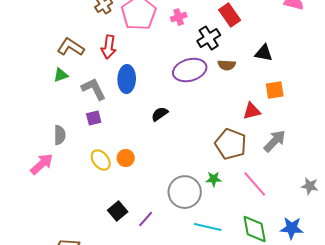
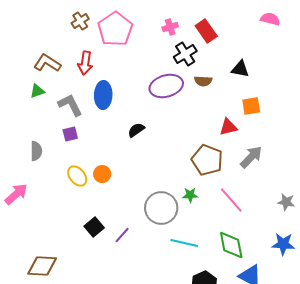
pink cross: (179, 17) -> (170, 27), moved
pink arrow: (42, 164) -> (16, 194), moved
blue star: (292, 228) -> (283, 244), moved

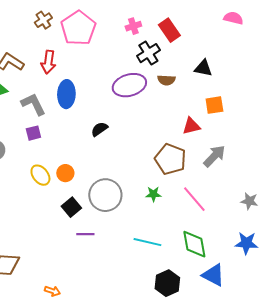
gray circle: (161, 208) -> (105, 195), moved
black square: (94, 227) -> (71, 207), moved
purple line: (122, 235) -> (85, 234), turned 48

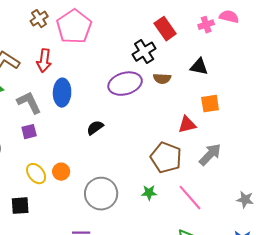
pink cross: (133, 26) -> (206, 25), moved
black square: (71, 207) -> (20, 206), moved, turned 36

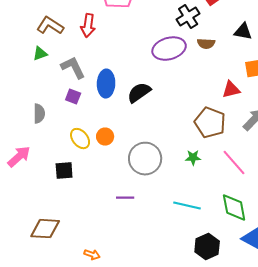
blue ellipse: (62, 93) -> (106, 84), moved
black semicircle: (95, 128) -> (139, 93), size x1.4
purple square: (29, 132) -> (73, 97), turned 35

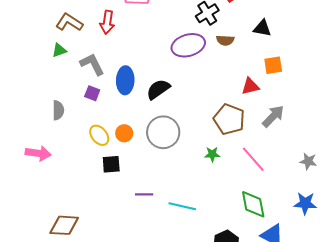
pink arrow: (19, 157) -> (38, 153), turned 50
gray circle: (145, 159) -> (163, 132), moved
black square: (64, 171) -> (111, 164), moved
cyan line: (187, 206) -> (182, 206), moved

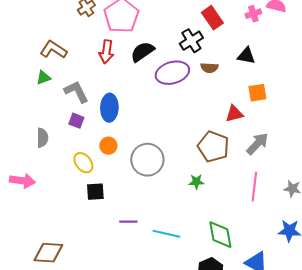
red arrow: (107, 22) -> (106, 52), moved
black semicircle: (158, 89) -> (142, 52), moved
orange circle: (124, 133) -> (108, 146), moved
pink line: (253, 159) -> (254, 187), moved, turned 48
green diamond: (253, 204) -> (220, 235), moved

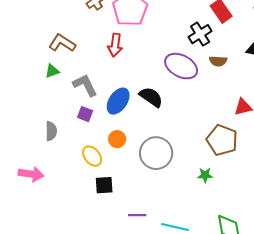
black semicircle: (142, 52) -> (151, 97), moved, turned 70
purple ellipse: (172, 73) -> (181, 66), turned 44
blue ellipse: (109, 108) -> (118, 101), turned 32

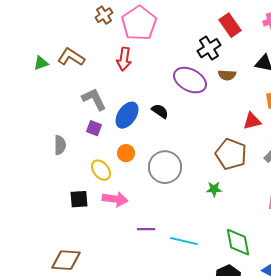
green triangle: (52, 71) -> (41, 63), moved
black semicircle: (151, 97) -> (160, 111), size x0.7
pink arrow: (31, 174) -> (115, 199), moved
black square: (104, 185) -> (79, 199), moved

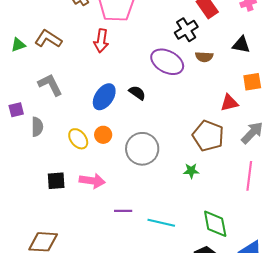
gray L-shape: (94, 99) -> (50, 85), moved
purple square: (94, 128) -> (16, 110), moved, turned -35
yellow ellipse: (101, 170) -> (78, 139), moved

